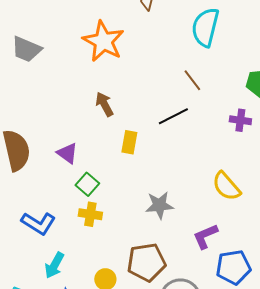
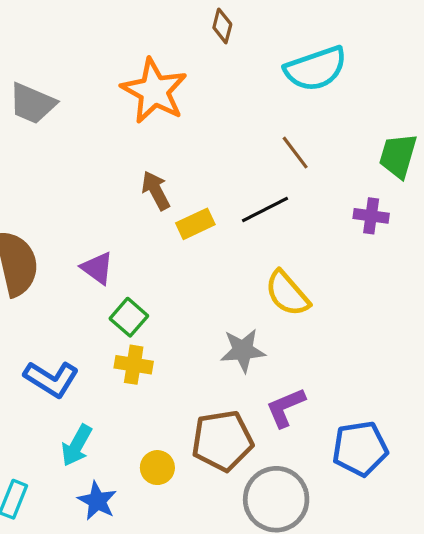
cyan semicircle: (205, 27) -> (316, 69), turned -123
yellow rectangle: (129, 142) -> (195, 224), moved, turned 55
yellow semicircle: (226, 186) -> (287, 293), moved
purple L-shape: (205, 236) -> (286, 407), moved

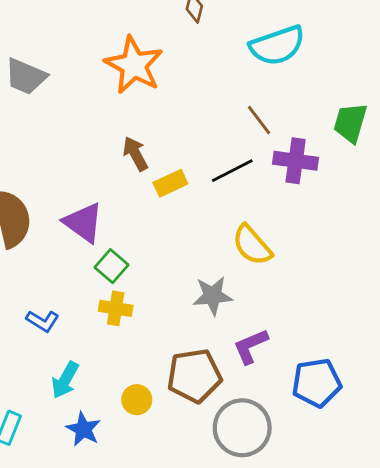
purple cross: (371, 216) -> (296, 161), moved, size x1.4
purple triangle: (97, 268) -> (83, 223), size x1.4
blue L-shape: (51, 379) -> (43, 321), size x0.7

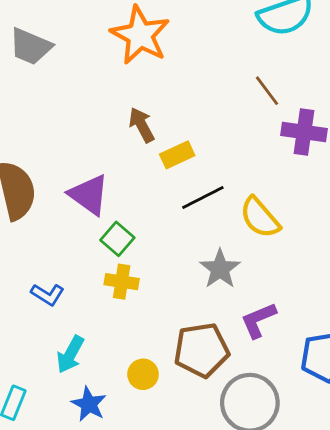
black line: (232, 171) -> (203, 198), moved
gray star: (213, 296) -> (220, 269), turned -30

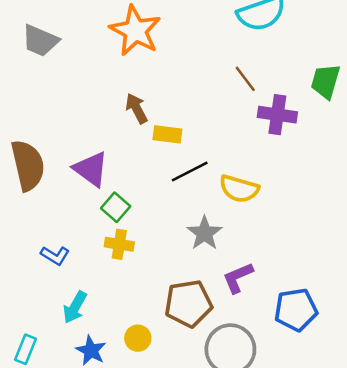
yellow rectangle: (177, 155) -> (167, 134), turned 32
yellow semicircle: (260, 218) -> (239, 189), turned -33
yellow circle: (143, 374) -> (138, 338), moved

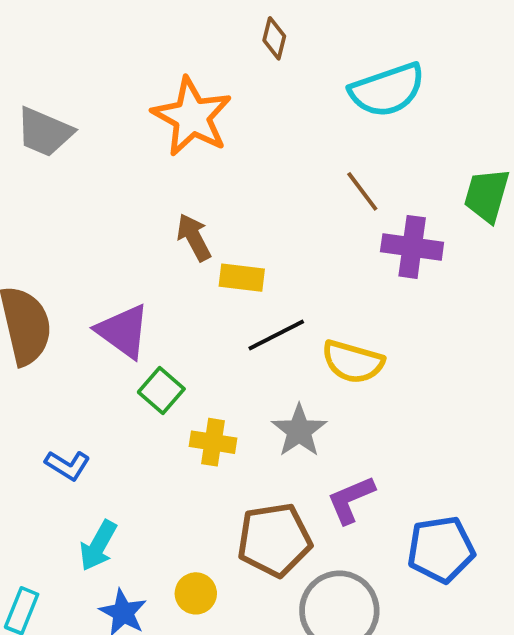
yellow cross: (119, 244) -> (213, 442), moved

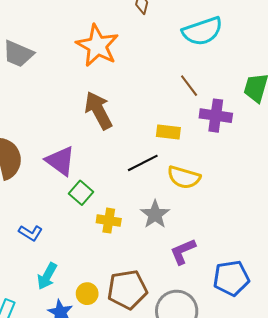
brown arrow: (194, 237) -> (98, 110), size x1.5
yellow rectangle: (242, 278) -> (168, 132), moved
brown pentagon: (274, 540) -> (127, 290), moved
yellow circle: (196, 593) -> (87, 294), moved

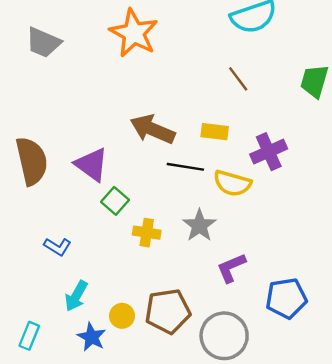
brown arrow: (98, 110) -> (153, 129), moved, turned -39
purple cross: (216, 116) -> (269, 152), moved, turned -32
black line: (143, 163) -> (185, 167), turned 36

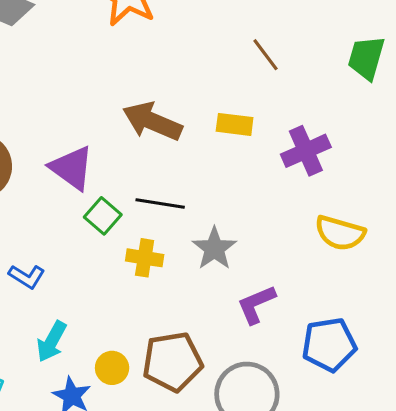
black line: (185, 167) -> (160, 204), moved
yellow semicircle: (232, 183) -> (340, 233), moved

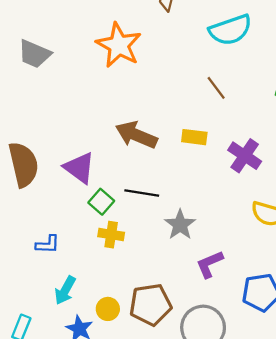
purple cross: (306, 151) -> (245, 156), turned -32
yellow cross: (145, 258) -> (111, 235), moved
blue L-shape: (27, 276) -> (48, 244), turned -30

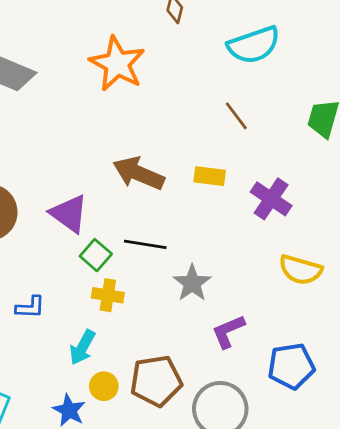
cyan arrow: (65, 290) -> (82, 347), moved

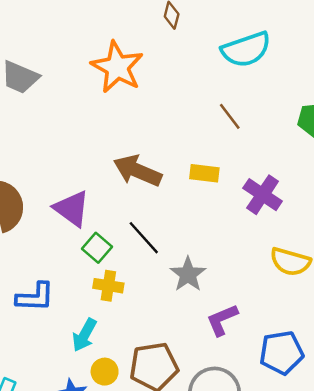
black line: (145, 244) -> (144, 238), turned 39
blue L-shape: (30, 307) -> (35, 297), size x1.4

